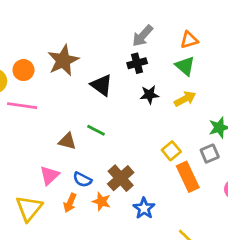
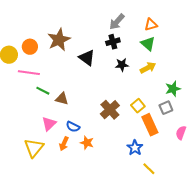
green line: (96, 130) -> (43, 91), moved
brown cross: (121, 178) -> (110, 110), moved
blue star: (144, 208) -> (135, 148), moved

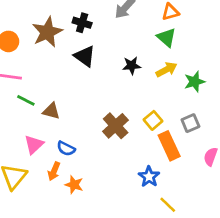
black cross: (113, 42) -> (82, 23), moved, turned 32
green star: (173, 89) -> (194, 82), moved
orange star: (87, 143) -> (74, 185), moved

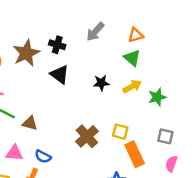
yellow square: (153, 120) -> (120, 132), turned -35
gray square: (190, 123) -> (165, 136), moved, turned 35
pink triangle: (34, 145) -> (14, 153), turned 48

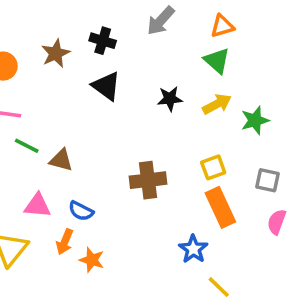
brown star: (26, 53) -> (56, 53), size x0.7
yellow square: (120, 132) -> (213, 167), moved, turned -35
brown cross: (87, 136) -> (148, 180), turned 35

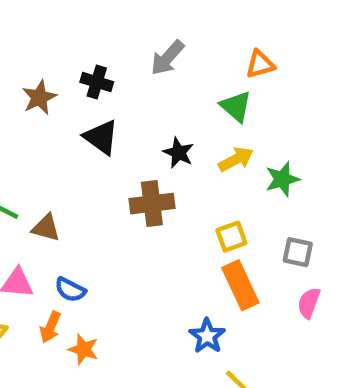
orange triangle: (222, 26) -> (260, 64), moved
black star: (170, 99) -> (178, 153), turned 30
brown cross: (148, 180) -> (152, 204), moved

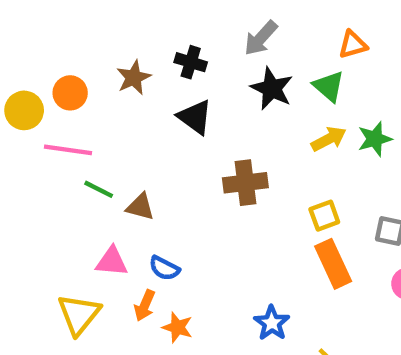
black star: (178, 153) -> (272, 89), moved, size x1.4
green star: (282, 179) -> (375, 139), moved
blue star: (207, 336) -> (272, 323), moved

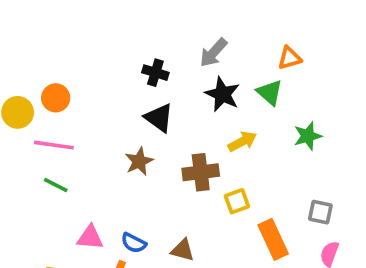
brown star: (134, 78) -> (139, 161), moved
yellow arrow: (329, 139) -> (242, 141), moved
green line: (99, 189) -> (56, 185), moved
brown triangle: (140, 207) -> (183, 250), moved
yellow square: (324, 216) -> (237, 201), moved

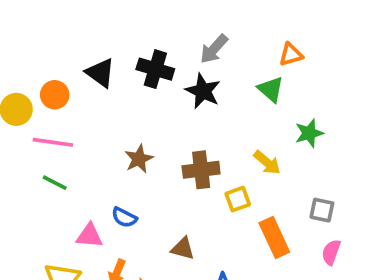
black cross: (155, 73) -> (155, 69), size x1.4
black star: (222, 94) -> (203, 91), moved
black triangle: (159, 118) -> (100, 73), moved
yellow arrow: (242, 141) -> (267, 162), moved, turned 68
blue semicircle: (134, 243) -> (124, 217), moved

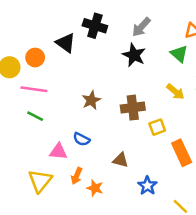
black cross: (155, 69) -> (95, 26), moved
yellow arrow: (267, 162) -> (175, 92), moved

